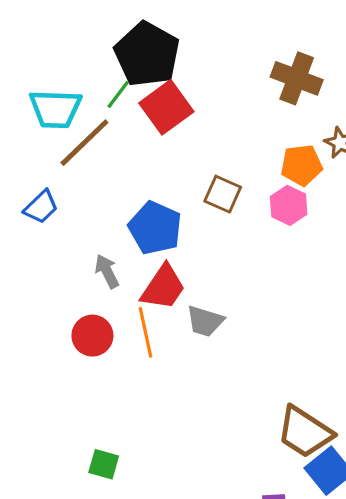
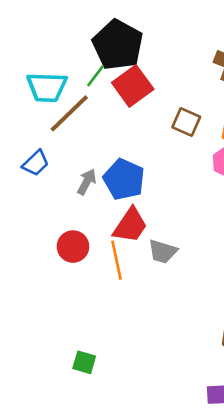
brown square: (223, 194) -> (186, 122), moved
gray arrow: (107, 271) -> (87, 182), moved, turned 55
red circle: (92, 336) -> (73, 247), moved

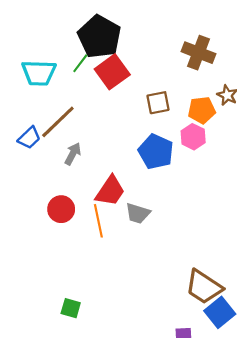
brown line: (69, 113) -> (58, 122), moved
brown square: (186, 122) -> (158, 103), turned -35
blue pentagon: (124, 179) -> (156, 152), moved

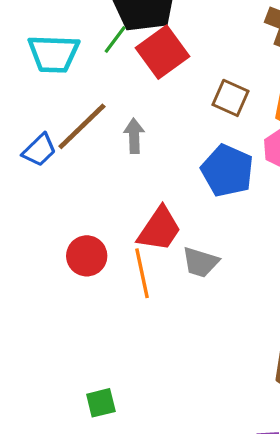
brown square: (158, 103) -> (230, 98), turned 35
gray arrow: (73, 154) -> (134, 136), moved, turned -30
green square: (71, 308) -> (101, 403), turned -30

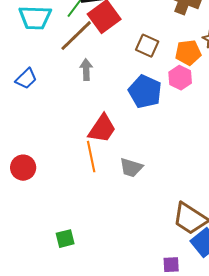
brown line: (82, 126) -> (76, 36), moved
red circle: (87, 256) -> (23, 168), moved
gray trapezoid: (200, 262) -> (131, 168), moved

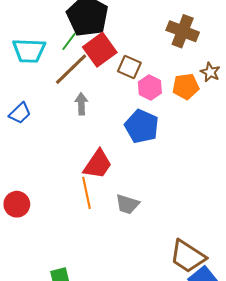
brown square: (147, 46) -> (129, 67), moved
pink hexagon: (180, 78) -> (150, 88), moved

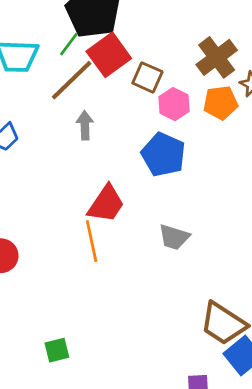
brown cross: (183, 31) -> (217, 57), moved, turned 32
gray trapezoid: (127, 204) -> (174, 237), moved

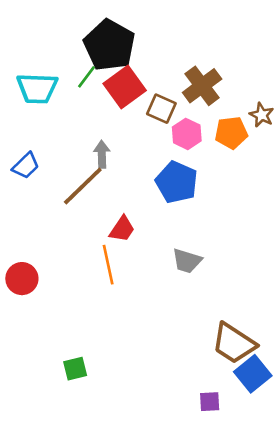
brown cross: (217, 57) -> (202, 86), moved
brown line: (72, 80) -> (83, 186), moved
red trapezoid: (106, 204) -> (122, 229), size x0.7

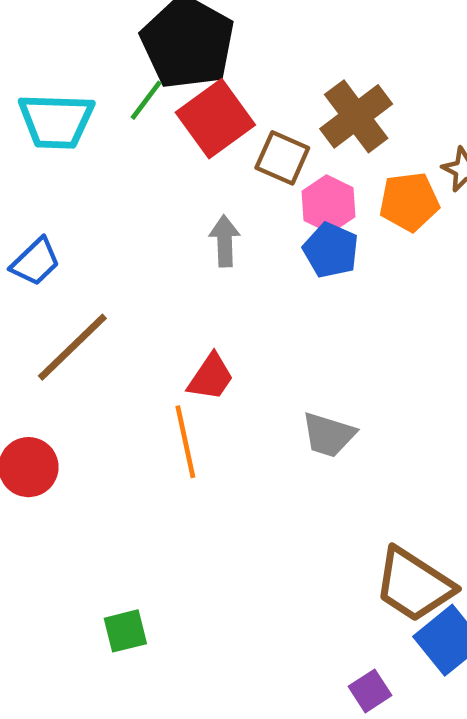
gray arrow: (102, 154) -> (225, 241), moved
blue pentagon: (177, 182) -> (331, 250), moved, size x0.7
brown line: (83, 186) -> (72, 347), moved
purple square: (210, 402) -> (370, 691), turned -30

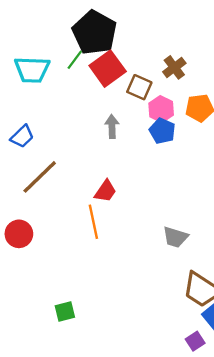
brown cross: (356, 116) -> (174, 67), size x0.7
gray trapezoid: (328, 435) -> (175, 237), moved
purple square: (370, 691) -> (195, 341), moved

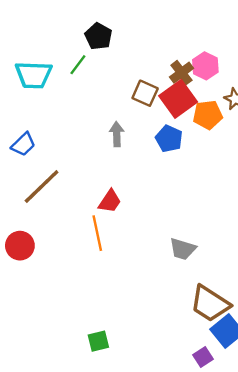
black pentagon: (94, 32) -> (98, 36), size x0.6
red square: (108, 69) -> (178, 99), moved
pink hexagon: (161, 109) -> (205, 66), moved
green square: (65, 312) -> (98, 341), moved

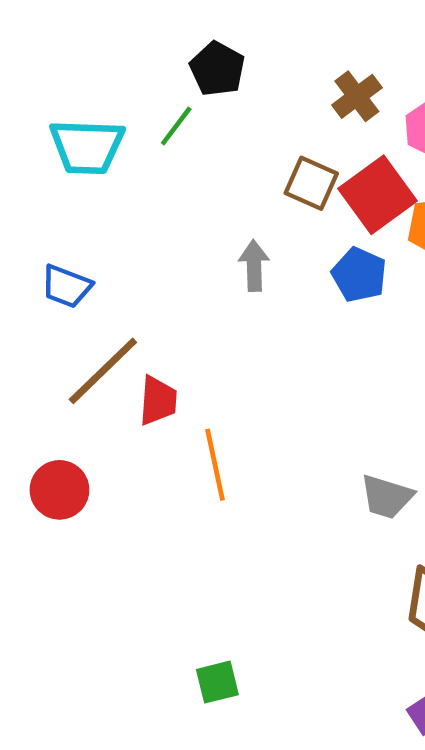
brown cross: (181, 73) -> (357, 96), moved
blue trapezoid: (23, 144) -> (66, 286), turned 65
red trapezoid: (110, 201) -> (158, 401), moved, turned -30

